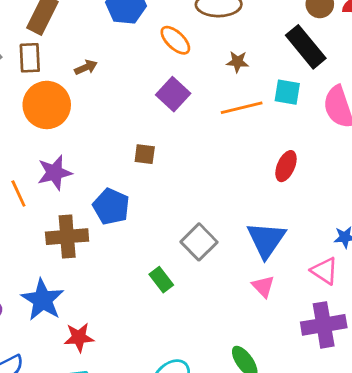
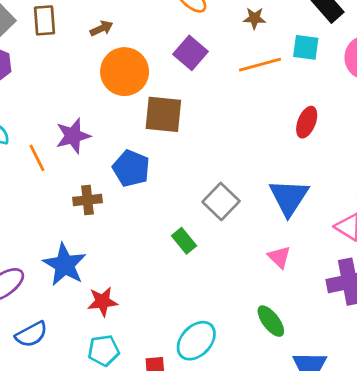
orange circle: (47, 105) -> (125, 72), moved
brown square: (145, 154) -> (163, 114), size x1.8
brown cross: (67, 237) -> (87, 200), size x0.7
pink triangle: (263, 286) -> (279, 257), moved

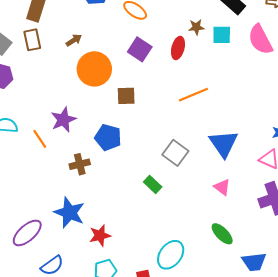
brown star: (254, 18) -> (196, 27), moved
orange line: (260, 65) -> (193, 95), moved
brown square: (163, 114) -> (126, 96), size x0.7
red ellipse: (307, 122) -> (178, 48), moved

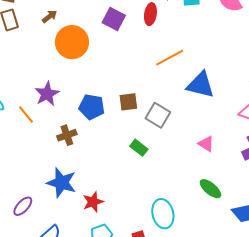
brown square: (126, 96) -> (128, 102), moved
blue triangle: (224, 144) -> (201, 85), moved, turned -36
purple ellipse: (27, 233) -> (23, 206), size x0.7
cyan ellipse: (171, 255) -> (163, 214), turned -44

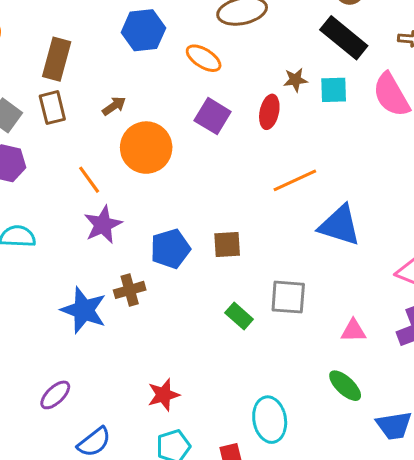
blue pentagon: (92, 107) -> (170, 249), turned -30
orange line: (26, 115) -> (89, 180), moved
gray square: (158, 115) -> (288, 297), moved, turned -30
pink triangle: (206, 144) -> (353, 331), moved, turned -36
blue star: (62, 183) -> (84, 310), moved

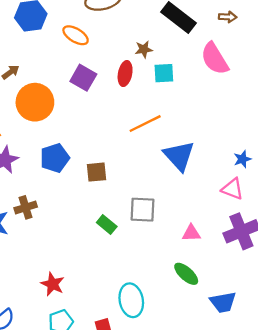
cyan square: (334, 90) -> (164, 73), moved
blue triangle: (340, 225) -> (179, 156), turned 32
blue pentagon: (170, 249) -> (55, 158), moved
red star: (164, 395) -> (53, 284), turned -30

